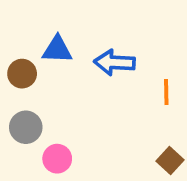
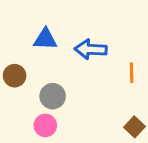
brown circle: (22, 74) -> (15, 76), moved
gray circle: (26, 127) -> (53, 96), moved

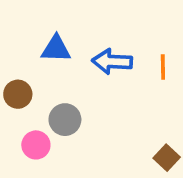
orange line: (132, 73) -> (163, 67), moved
pink circle: (45, 125) -> (36, 145), moved

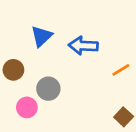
blue triangle: (56, 49) -> (42, 36), turned -45
orange line: (163, 67) -> (121, 70), moved, turned 60

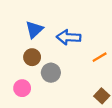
brown circle: (13, 70) -> (32, 57), moved
gray circle: (48, 89) -> (51, 73), moved

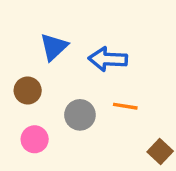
brown circle: (32, 57) -> (28, 90), moved
orange line: (100, 57) -> (125, 106), moved, turned 40

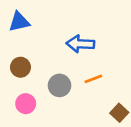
blue triangle: (54, 47) -> (19, 22), moved, turned 30
orange line: (125, 106) -> (93, 79), turned -30

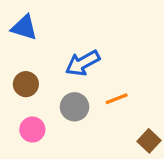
blue triangle: (19, 22) -> (24, 27), turned 30
blue arrow: (80, 44) -> (83, 63), moved, turned -32

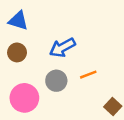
brown circle: (26, 84) -> (17, 52), moved
pink circle: (32, 130) -> (24, 98), size x1.5

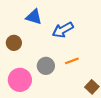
blue triangle: (18, 21) -> (34, 17), moved
blue arrow: (62, 48) -> (63, 30), moved

